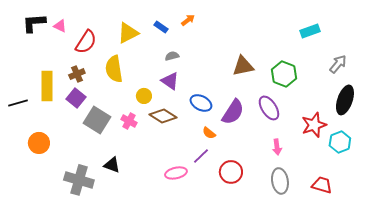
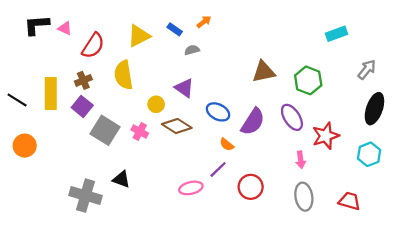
gray semicircle: (172, 56) -> (192, 50), moved
black line: (18, 103) -> (17, 100), moved, turned 48
red star: (314, 125) -> (326, 136), moved
orange circle: (39, 143) -> (25, 146), moved

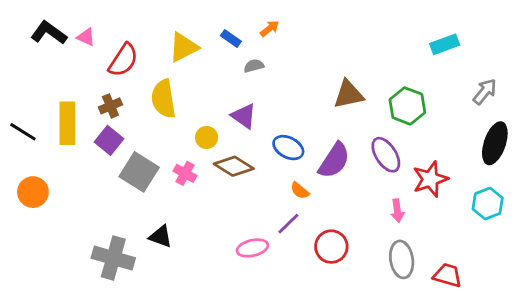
black L-shape: (37, 25) -> (49, 33), turned 40
red trapezoid: (349, 201) -> (448, 275), moved

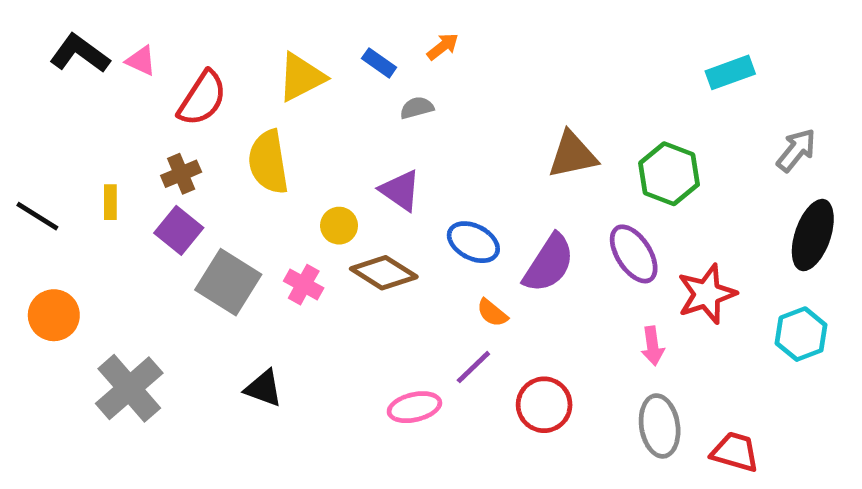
yellow rectangle: (67, 123) -> (110, 202), size x0.5
gray cross: (113, 258) -> (129, 388), moved, turned 33

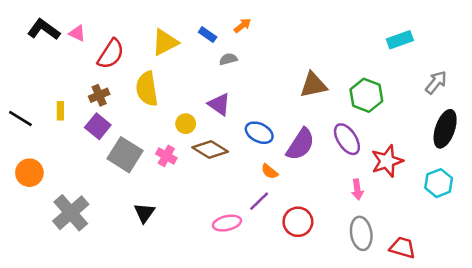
black triangle: (264, 388) -> (144, 213), turned 45

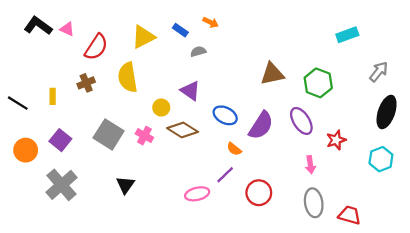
orange arrow: (242, 26) -> (211, 22), turned 64
purple square: (98, 126) -> (60, 140), moved
red star: (387, 161) -> (336, 140), size x0.7

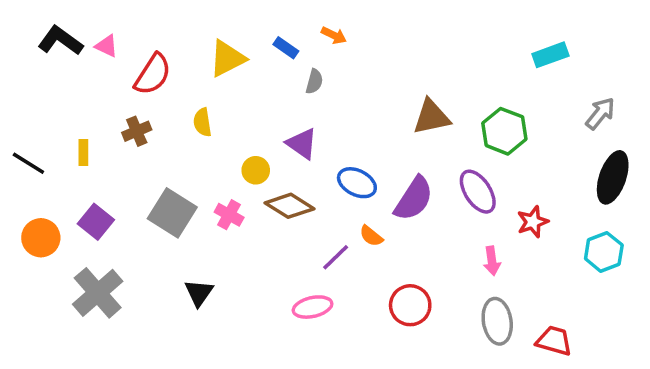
gray semicircle: (198, 51) -> (314, 81), turned 120
yellow semicircle: (128, 77) -> (202, 122), size x0.6
purple line: (225, 175) -> (336, 257), moved

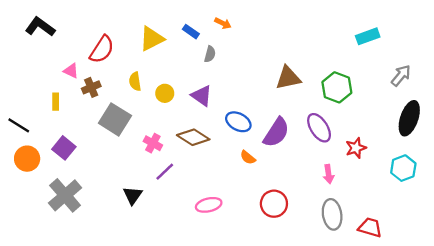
pink triangle: (107, 46) -> (71, 71), moved
black line: (28, 163) -> (19, 125), moved
yellow circle: (256, 170) -> (165, 93), moved
gray square: (172, 213) -> (115, 119), moved
purple line: (336, 257) -> (165, 172), moved

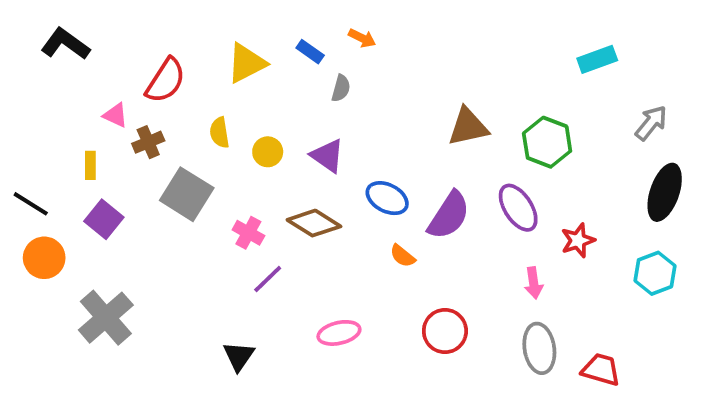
purple square: (64, 148) -> (104, 219), moved
black triangle: (133, 195) -> (239, 356), moved

